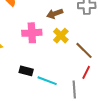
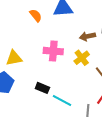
brown arrow: (55, 14) -> (87, 36), moved

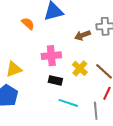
yellow cross: (82, 58) -> (80, 68), moved
black rectangle: (42, 88) -> (55, 80), moved

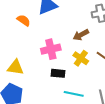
brown arrow: (82, 35) -> (81, 35), moved
yellow triangle: (14, 69) -> (15, 67), turned 36

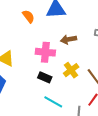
brown arrow: (81, 35) -> (69, 39), moved

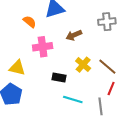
pink cross: (45, 52) -> (43, 47), moved

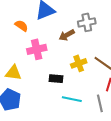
gray cross: (107, 22) -> (87, 22), moved
yellow cross: (83, 65) -> (79, 63), turned 35

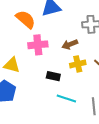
orange semicircle: (21, 26) -> (26, 19), size x1.5
brown arrow: (67, 35) -> (70, 44), moved

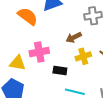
pink cross: (38, 45) -> (39, 52), moved

